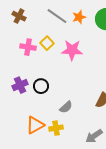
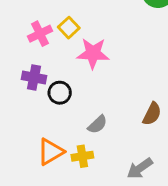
pink cross: (28, 47) -> (40, 34), turned -35
pink star: (72, 50) -> (93, 53), moved
purple cross: (20, 85) -> (34, 78), moved, turned 35

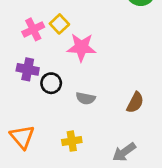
gray semicircle: (97, 124) -> (86, 98), moved, turned 54
orange triangle: (51, 152) -> (22, 137), moved, turned -40

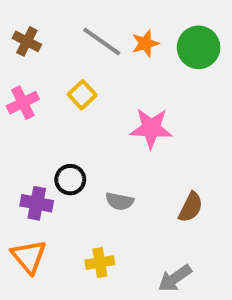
pink cross: (33, 29) -> (23, 103), moved
pink star: (81, 47) -> (151, 128), moved
purple cross: (28, 69) -> (37, 203), moved

